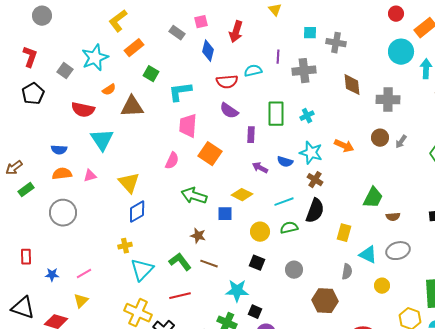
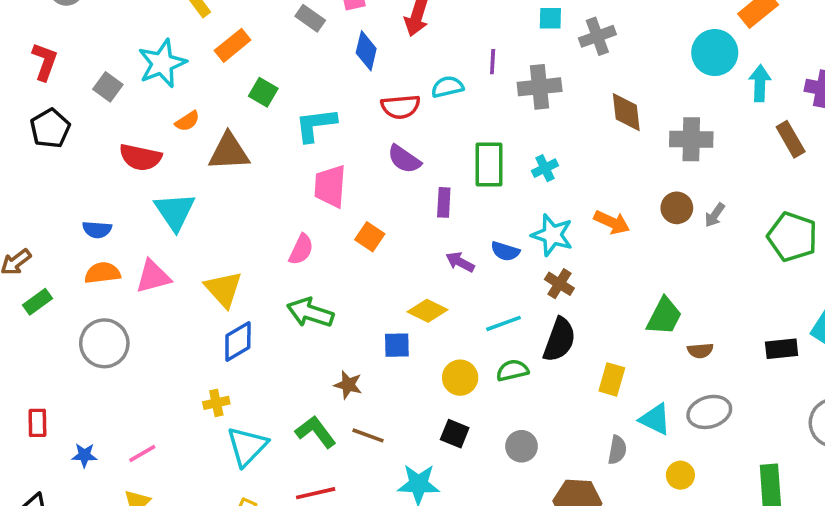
gray cross: (336, 43) -> (597, 36), turned -30
orange square: (210, 154) -> (370, 237), size x0.7
pink triangle: (90, 176) -> (153, 276), size x1.5
green arrow: (194, 196) -> (310, 313), moved

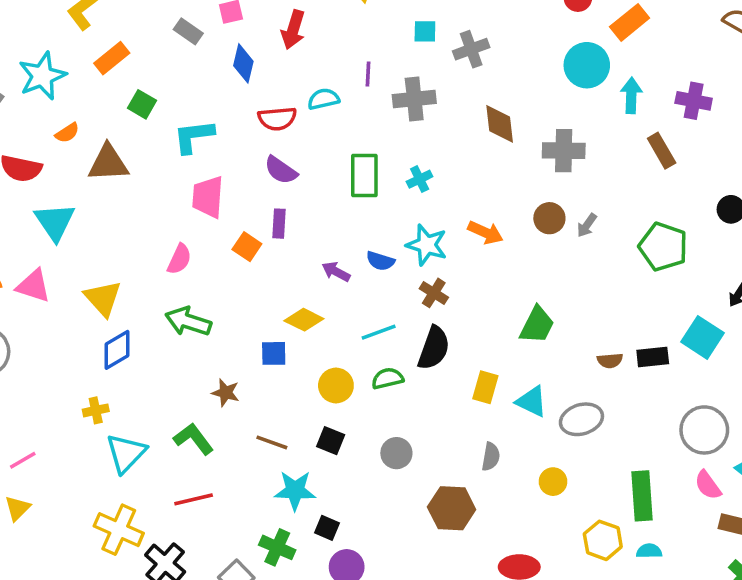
purple rectangle: (444, 202) -> (279, 224), moved
pink triangle: (153, 276) -> (33, 286), turned 33
brown semicircle: (700, 351) -> (610, 361), moved
cyan triangle: (655, 419) -> (532, 401), moved
brown line: (368, 435) -> (272, 442), moved

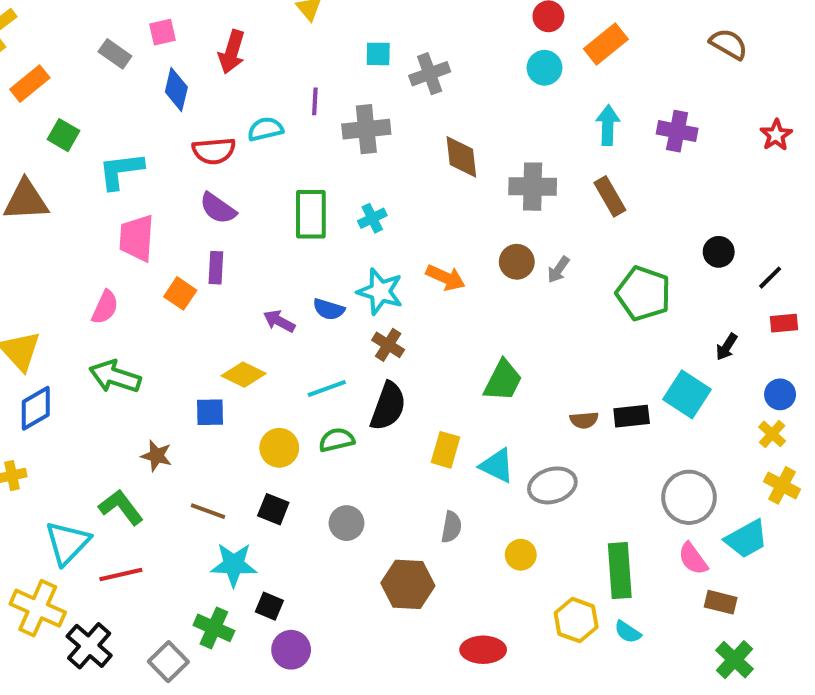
cyan circle: (587, 65) -> (544, 68), moved, size x0.7
brown rectangle: (662, 151) -> (610, 196), moved
cyan triangle: (126, 453) -> (67, 543), moved
cyan semicircle: (649, 551) -> (628, 632), turned -145

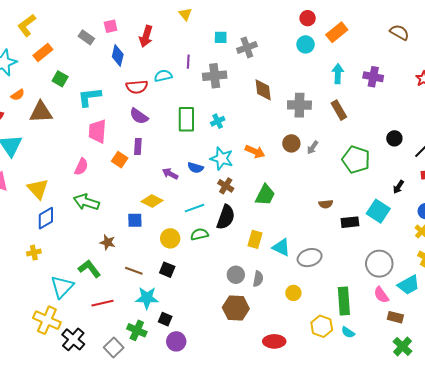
green trapezoid: (503, 381) -> (265, 195), moved
brown semicircle: (584, 420) -> (326, 204), moved
gray circle: (347, 523) -> (236, 275), moved
red line: (121, 575) -> (103, 303), moved

